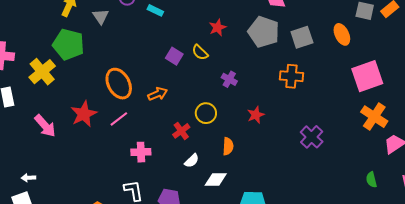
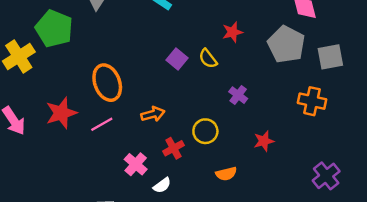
orange arrow: (158, 94) -> (153, 114), moved
orange semicircle: (228, 146) -> (226, 174), turned 66
pink cross: (141, 152) -> (136, 164), moved, turned 36
white semicircle: (192, 161) -> (162, 185), moved

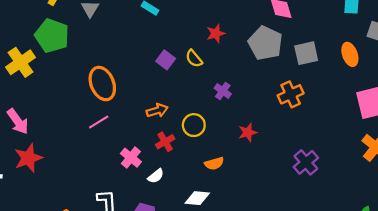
orange cross: (312, 101) -> (291, 94), turned -35
red star: (61, 113) -> (28, 158), moved
orange arrow: (153, 114) -> (157, 110), moved

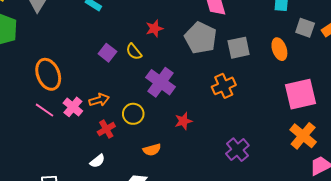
purple cross: (223, 91) -> (161, 82), size x1.8
pink line: (99, 122) -> (44, 110), turned 66
pink cross: (131, 158) -> (73, 107), moved

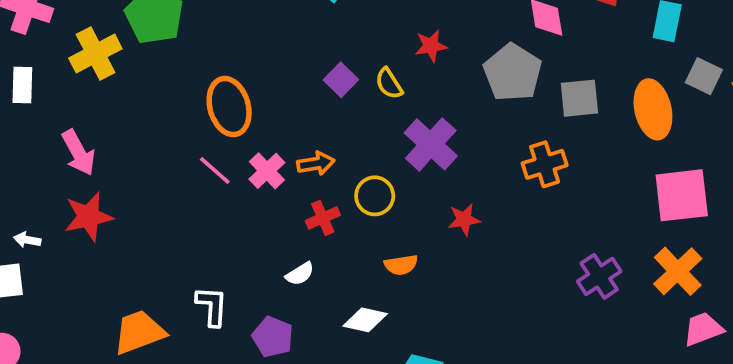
orange ellipse: (279, 49) -> (653, 109), size x1.4
purple cross: (237, 150) -> (599, 276), moved

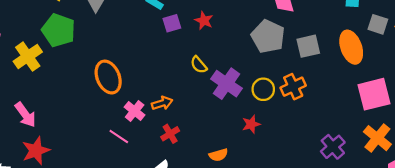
red star: (431, 46) -> (204, 21), moved, turned -30
purple square: (341, 80) -> (172, 23), moved, turned 36
yellow semicircle: (389, 83) -> (199, 65), moved
pink line: (215, 171) -> (119, 137), moved
yellow circle: (375, 196) -> (263, 89), moved

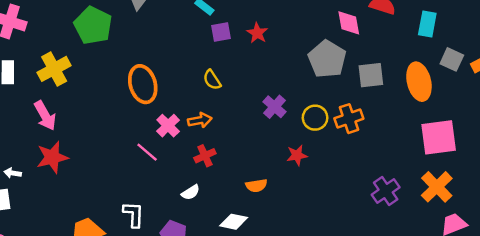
yellow cross: (28, 57) -> (54, 69), moved
yellow semicircle: (199, 65) -> (212, 80), moved
purple cross: (227, 84) -> (275, 107), size x0.7

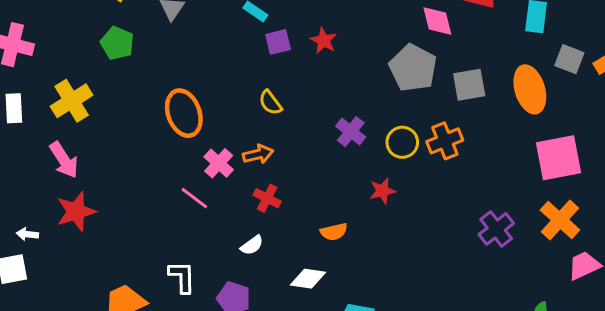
green pentagon: (93, 25) -> (117, 43), size x0.7
red cross: (205, 156) -> (267, 198), turned -35

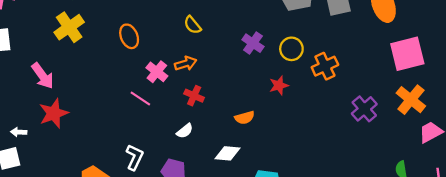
yellow cross: (72, 101) -> (69, 27), moved
orange ellipse: (184, 113) -> (129, 36), size x0.7
orange cross: (445, 141) -> (325, 66), moved
white L-shape: (182, 277) -> (135, 157), turned 30

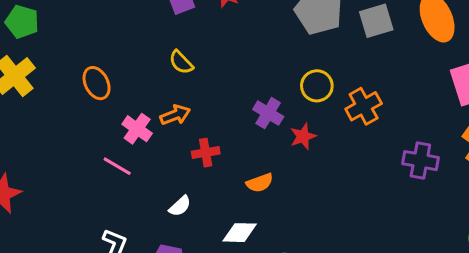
purple cross: (253, 43) -> (268, 113), moved
red cross: (194, 96) -> (206, 153), moved, turned -30
purple cross: (364, 109) -> (420, 161), turned -35

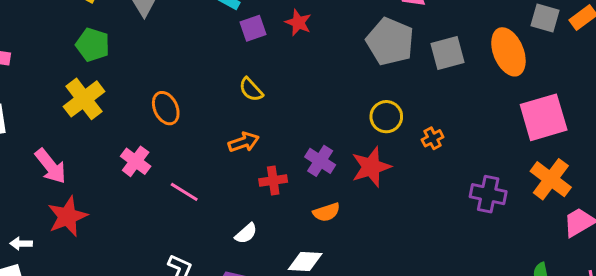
orange cross: (364, 106) -> (433, 138), size x0.6
purple cross: (268, 113) -> (320, 161), moved
pink cross: (137, 129) -> (136, 161), moved
red star: (303, 136) -> (371, 167), size x1.5

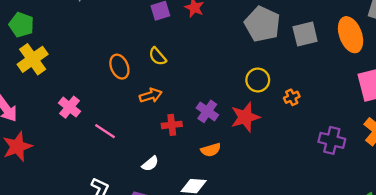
green pentagon: (93, 45) -> (21, 25), moved
orange ellipse: (166, 108) -> (119, 67), moved

